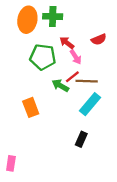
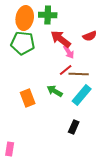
red arrow: (67, 43) -> (61, 39), size x1.5
green pentagon: (43, 57) -> (23, 43), moved
green arrow: (60, 86) -> (55, 91), moved

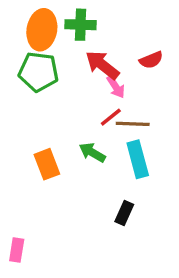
cyan rectangle: (82, 95) -> (138, 159), turned -55

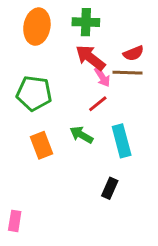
green cross: (81, 25) -> (86, 22), moved
green pentagon: (39, 72) -> (34, 93), moved
brown line: (133, 124) -> (127, 73), moved

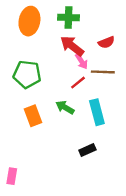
brown line: (127, 73) -> (103, 72), moved
black rectangle: (110, 188) -> (87, 150), turned 42

